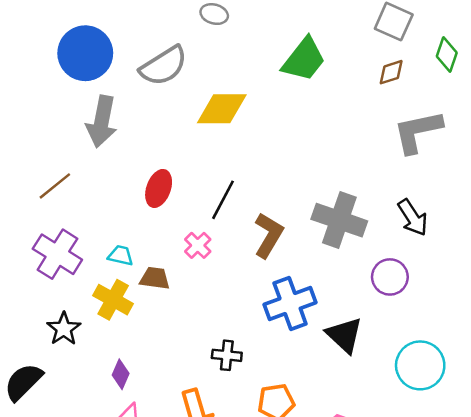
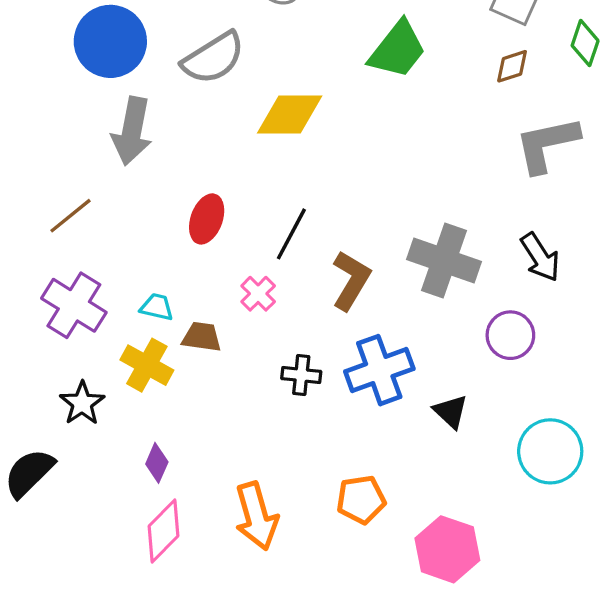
black triangle: (344, 335) -> (451, 412), size x0.7
black cross: (227, 355) -> (301, 375), moved

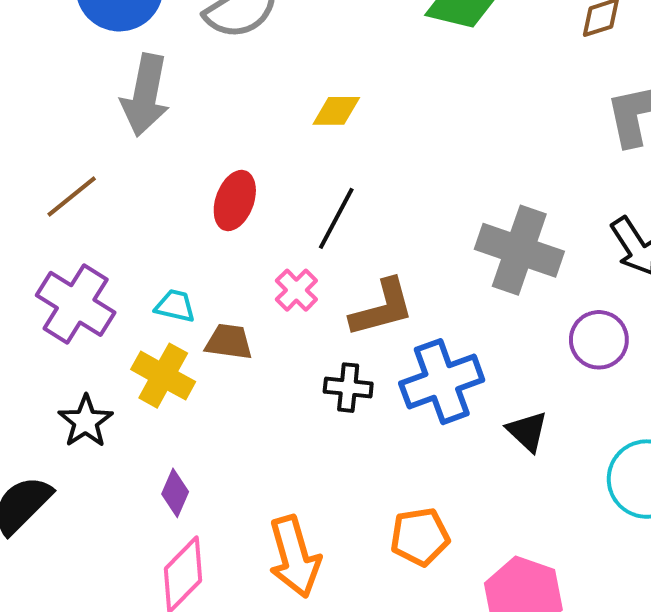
yellow diamond: (290, 114) -> (336, 111), moved, size x0.6
brown L-shape: (351, 280) -> (382, 308), moved, turned 44

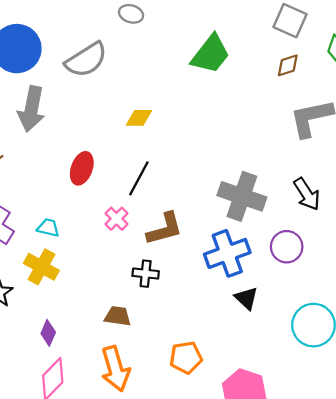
brown trapezoid: (229, 342) -> (118, 316), moved
blue cross: (442, 382) -> (227, 253), moved

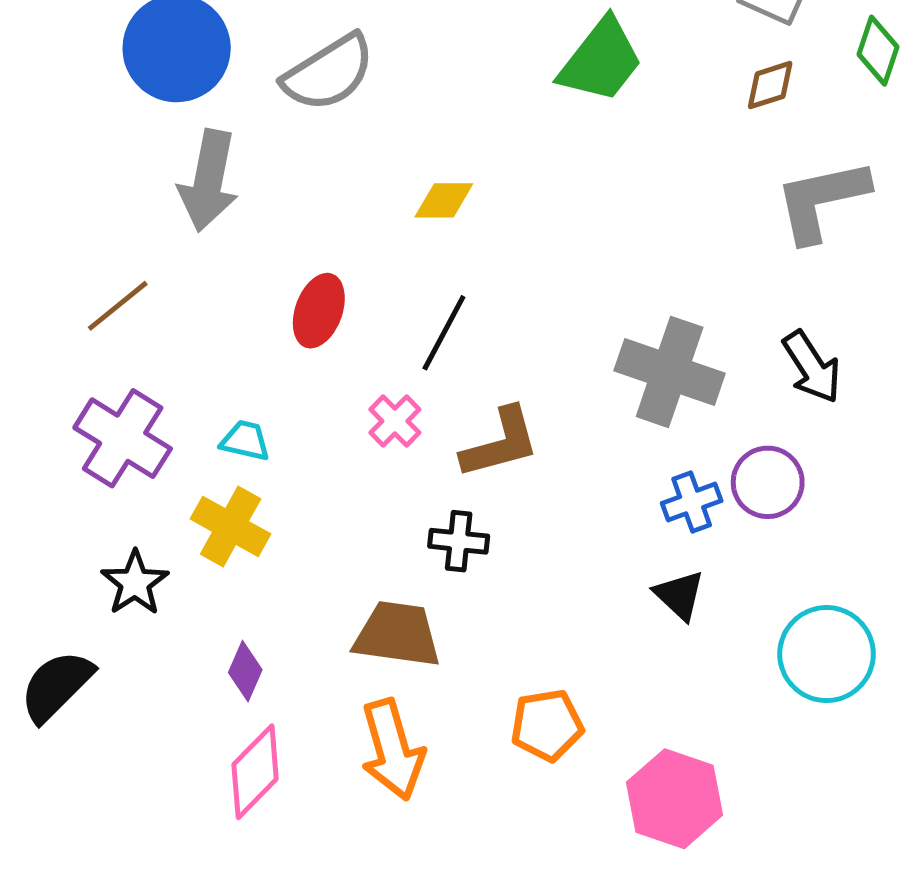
blue cross: (227, 253) -> (692, 502), moved, size x0.6
brown trapezoid: (118, 316) -> (397, 634), size x1.5

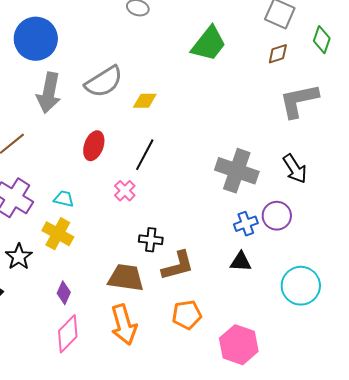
gray semicircle: (329, 73) -> (104, 82), moved
brown L-shape: (500, 443) -> (178, 266), moved
black triangle: (679, 595) -> (241, 262), turned -40

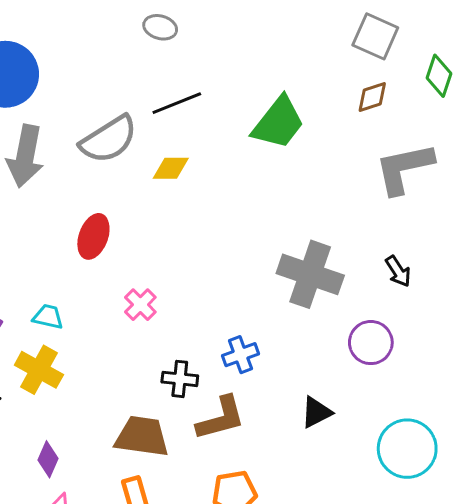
green trapezoid: (209, 44) -> (278, 123), moved
black line: (145, 155) -> (177, 103), moved, turned 40
black arrow: (295, 169) -> (398, 271), size x0.7
blue cross: (246, 224) -> (240, 355), moved
black triangle: (241, 262) -> (316, 412), turned -30

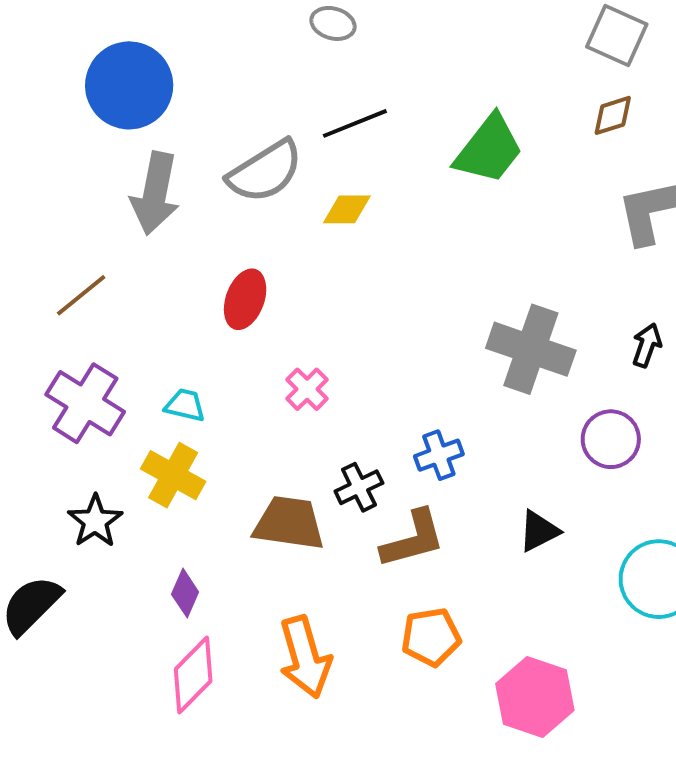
black arrow: (398, 271) -> (647, 345), turned -128
black cross: (180, 379) -> (359, 487), turned -32
brown trapezoid: (142, 436) -> (289, 523), moved

